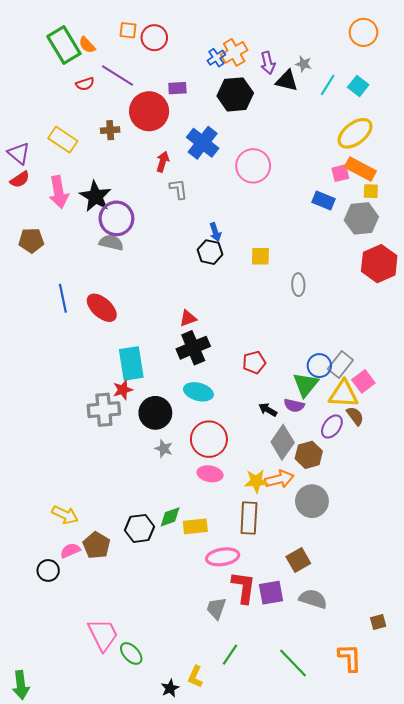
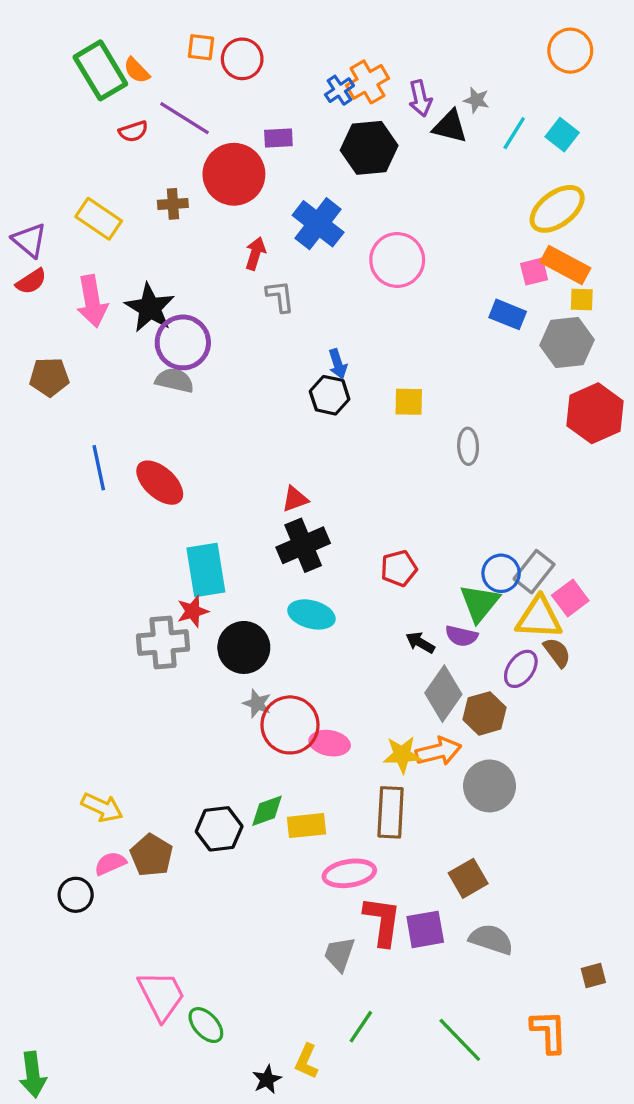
red circle: (209, 439) -> (290, 725), moved

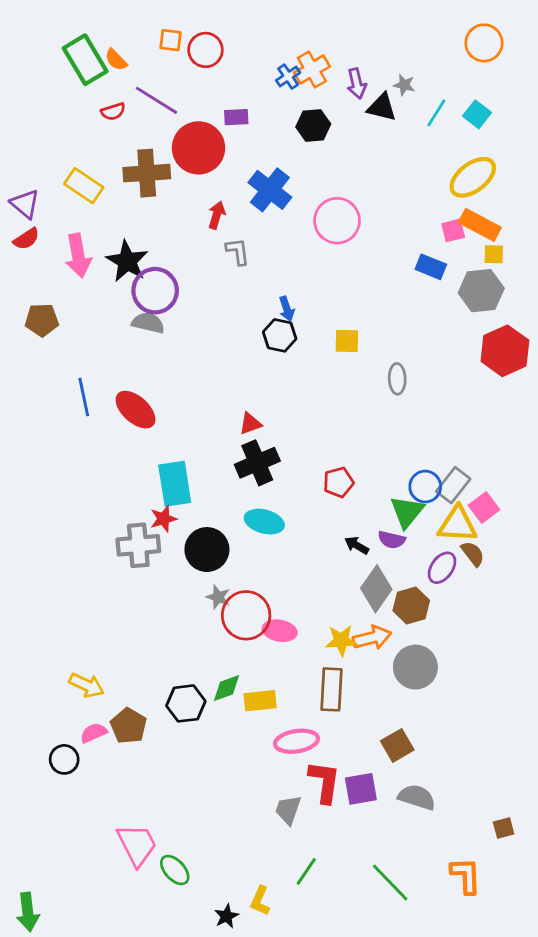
black hexagon: (369, 148) -> (313, 126), size x0.7
brown cross: (173, 204) -> (147, 173), size x1.8

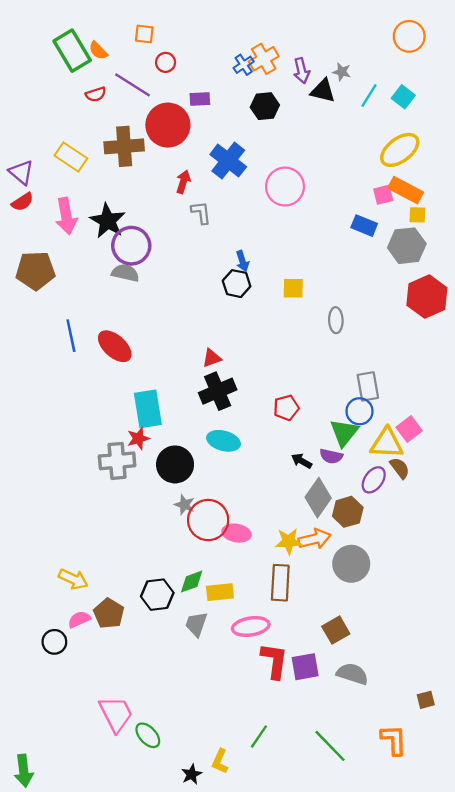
red circle: (205, 50) -> (166, 62), moved, size x0.7
brown pentagon: (42, 320) -> (35, 271), size x1.4
gray rectangle: (453, 485) -> (368, 386), moved, turned -48
gray trapezoid: (288, 810) -> (196, 624), moved

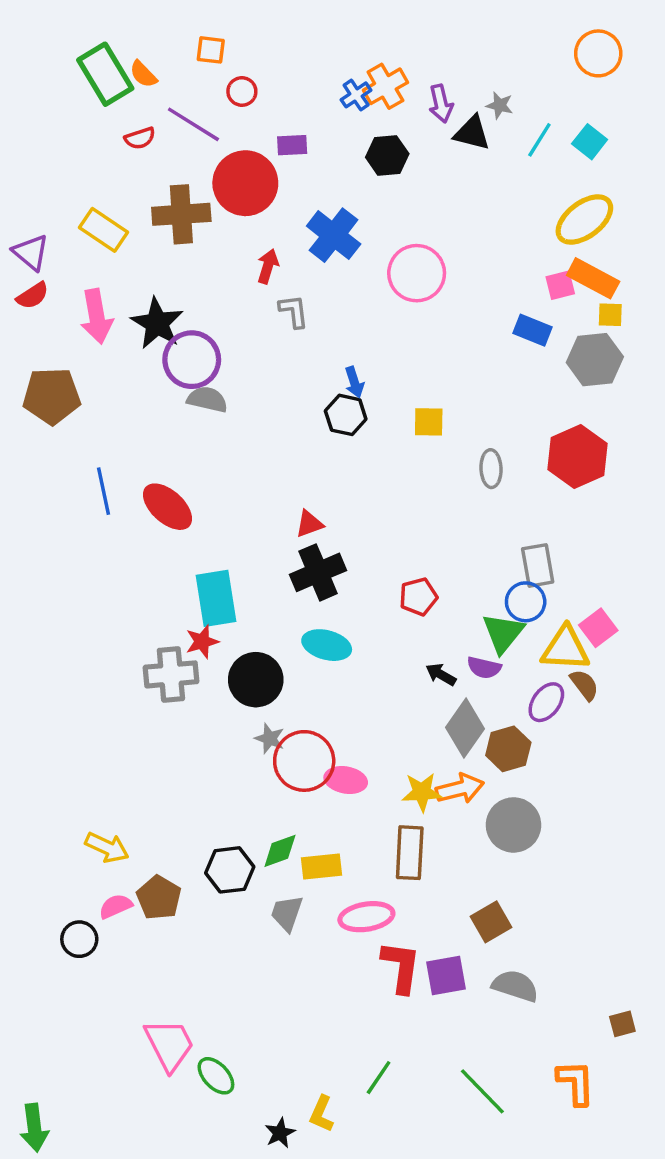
gray semicircle: (125, 273) -> (207, 399), moved
red hexagon: (427, 297) -> (577, 457), moved

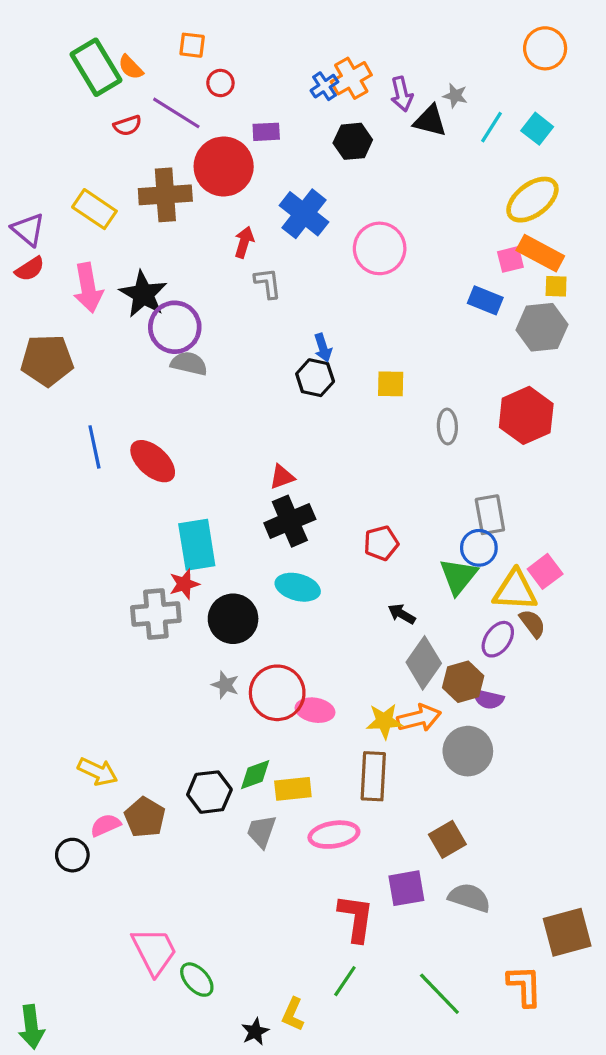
purple semicircle: (484, 668) -> (488, 699), moved
gray star: (270, 738) -> (225, 685), moved
red L-shape: (401, 967) -> (356, 918), moved
brown square: (622, 1024) -> (567, 932), size x2.0

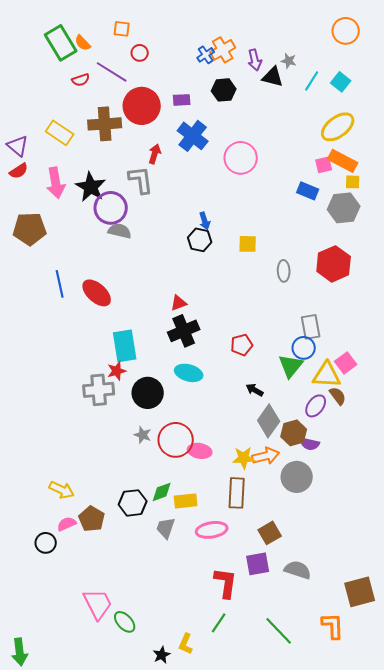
purple rectangle: (266, 132) -> (182, 100), moved
gray L-shape: (268, 283) -> (141, 180), moved, size x1.4
brown square: (447, 839) -> (270, 533), moved

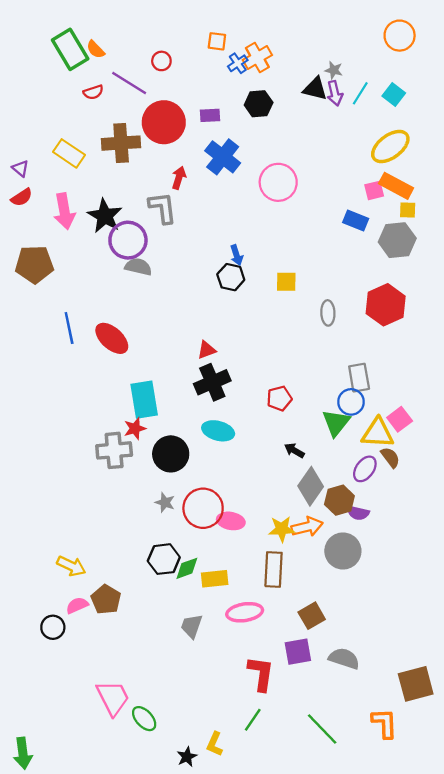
orange square: (122, 29) -> (217, 41), moved
purple arrow: (255, 60) -> (335, 93), moved
purple triangle: (18, 146) -> (20, 168), size x0.7
black hexagon: (133, 503) -> (164, 559), moved
gray trapezoid: (166, 528) -> (192, 626), moved

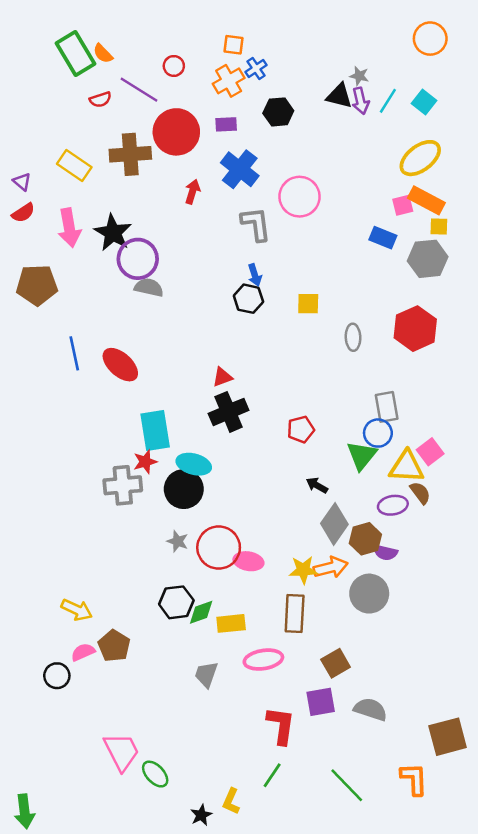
orange cross: (257, 58) -> (229, 81), moved
gray L-shape: (163, 208) -> (256, 224), moved
cyan ellipse: (218, 431) -> (194, 464), moved
purple ellipse: (365, 469) -> (393, 505), turned 44

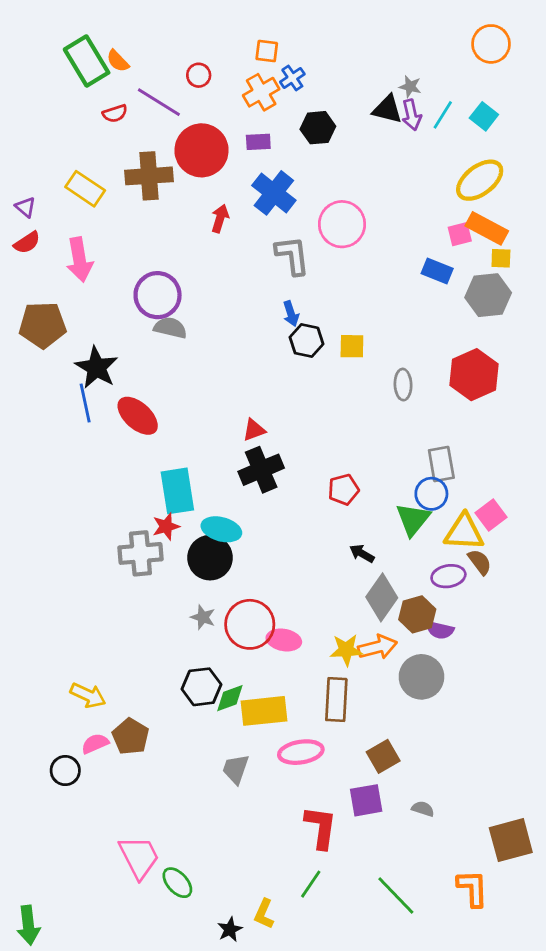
black star: (113, 233) -> (96, 368), moved
black hexagon: (248, 299) -> (307, 341), moved
yellow rectangle: (231, 623) -> (264, 711), size x1.4
gray semicircle: (370, 709) -> (423, 809), size x0.6

